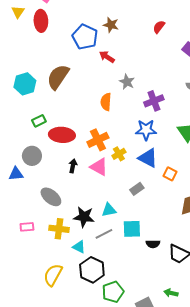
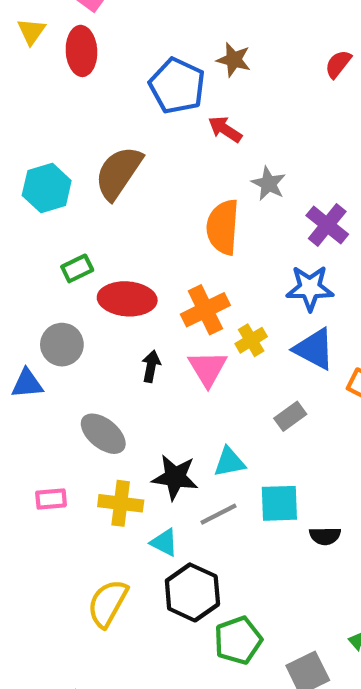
purple cross: (154, 101) -> (327, 225), turned -30
orange semicircle: (106, 102) -> (223, 227), size x1.4
pink triangle: (99, 167) -> (208, 368), turned 30

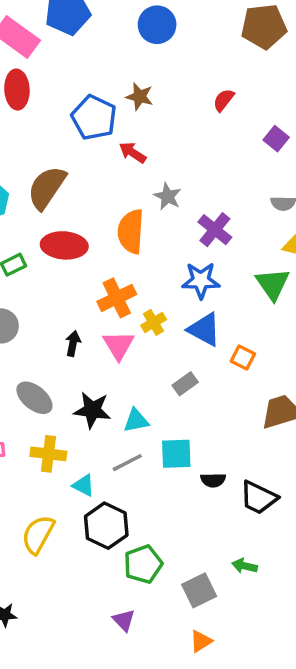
red ellipse: (127, 299) -> (64, 245), moved
black star: (175, 477) -> (92, 410), moved

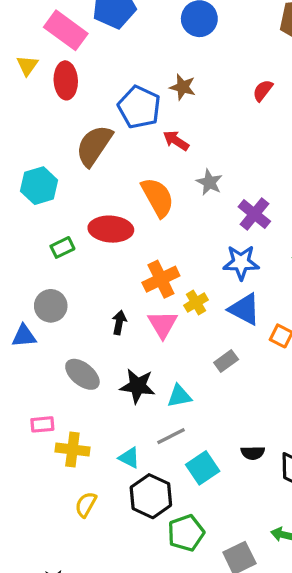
brown semicircle: (47, 188) -> (94, 146), moved
orange semicircle: (131, 231) -> (158, 197), moved, turned 147
yellow cross: (48, 454) -> (72, 449), moved
cyan square: (176, 454) -> (203, 468), moved, turned -32
yellow semicircle: (38, 534) -> (86, 505), size x0.7

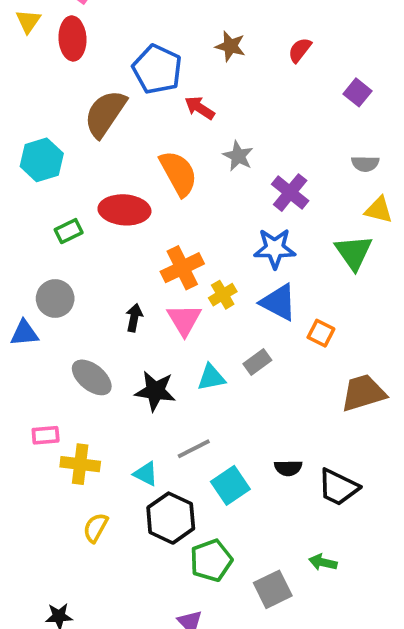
brown star: (183, 87) -> (230, 46), moved
cyan triangle: (179, 396) -> (211, 377), moved

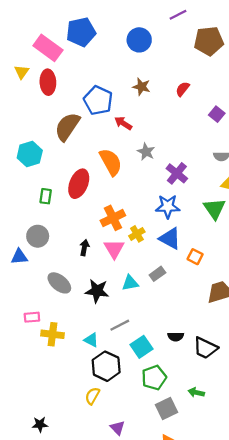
red ellipse: (124, 210) -> (79, 184), turned -72
green rectangle: (69, 231) -> (46, 196), turned -56
yellow semicircle: (96, 528) -> (92, 396), moved
green pentagon: (211, 560) -> (154, 378), moved

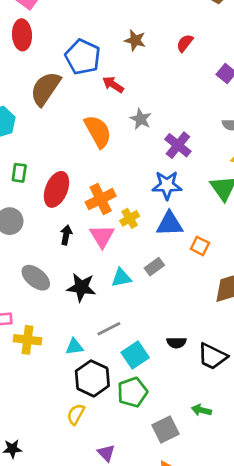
red ellipse: (79, 184) -> (56, 189), moved
blue triangle: (170, 238) -> (170, 224), turned -30
cyan triangle: (91, 340) -> (74, 347), turned -35
green pentagon: (154, 378) -> (132, 392), moved

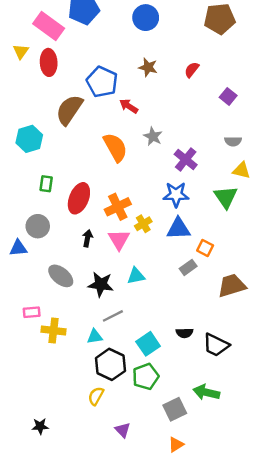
gray rectangle: (154, 267) -> (188, 267), moved
gray line: (109, 329) -> (113, 316), moved
green arrow: (201, 410) -> (206, 392), size x1.5

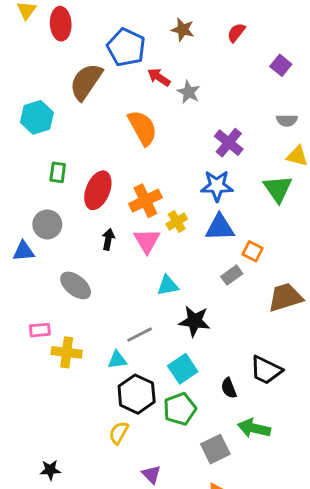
gray star: (153, 136) -> (189, 92), moved
black star: (101, 284) -> (195, 321), moved
black semicircle: (184, 333) -> (229, 388), moved, turned 70

